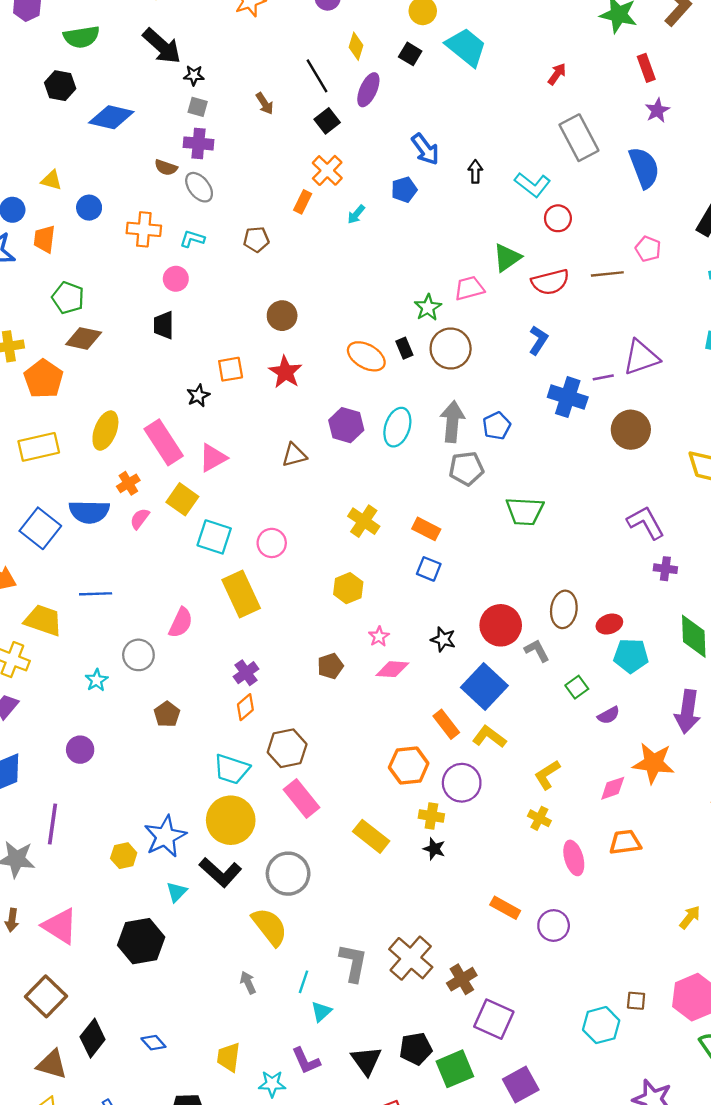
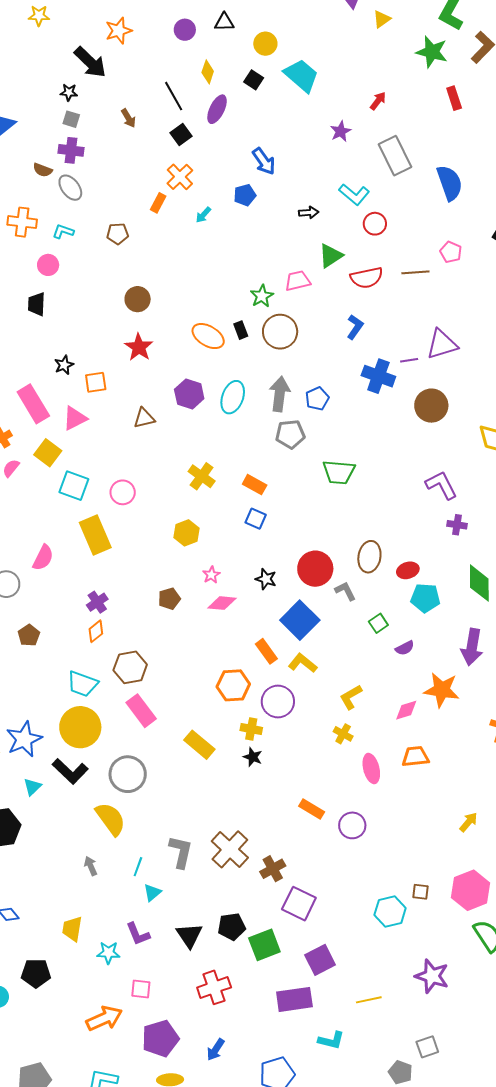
black arrow: (162, 46) -> (90, 62), moved
purple star: (657, 110) -> (341, 131), moved
black arrow: (475, 171) -> (309, 213), moved, turned 84
orange square: (231, 369) -> (96, 382), moved

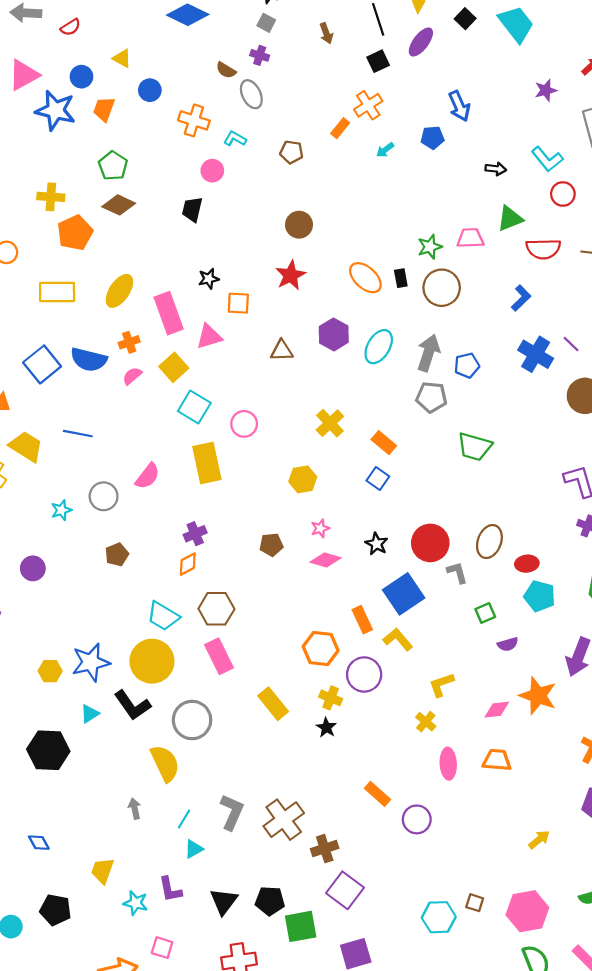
purple cross: (71, 150) -> (260, 55), size x0.7
purple line: (409, 360) -> (571, 344), turned 42

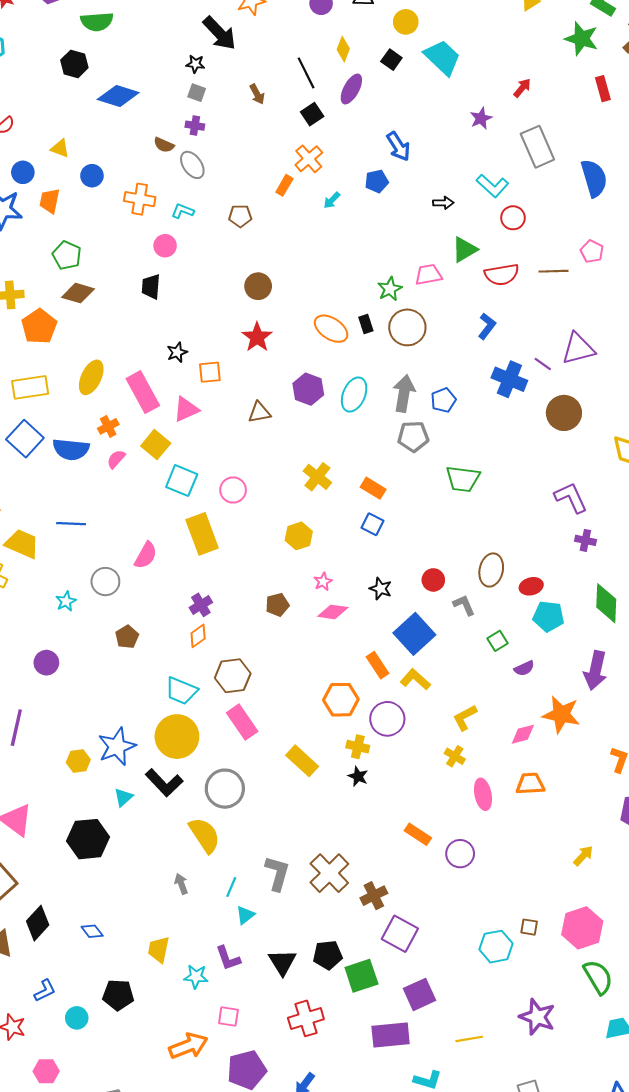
blue square: (42, 364) -> (25, 439), moved
red circle: (430, 543) -> (433, 580), size x0.6

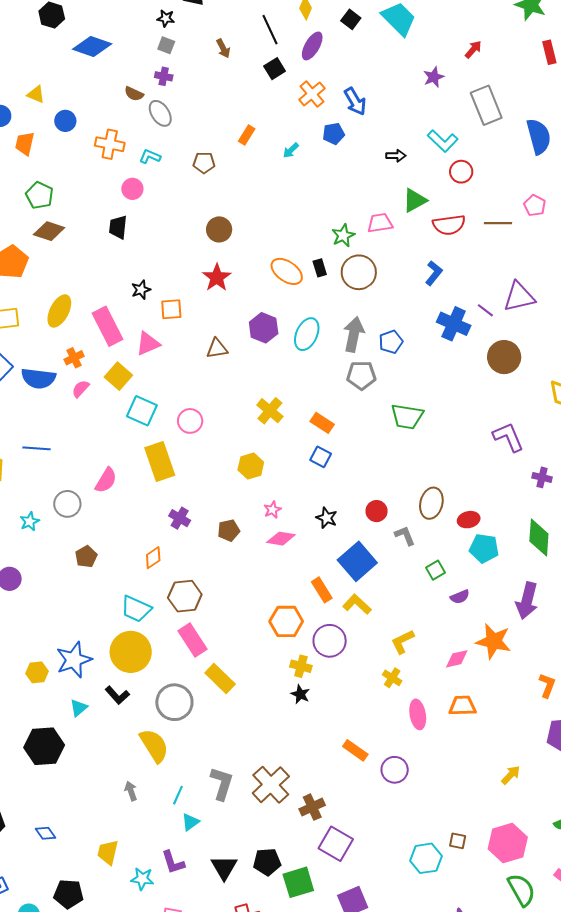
orange cross: (309, 159) -> (312, 94), moved
purple cross: (585, 540) -> (542, 477), moved
purple cross: (201, 605) -> (180, 518), moved, turned -30
yellow rectangle: (302, 761) -> (220, 679), moved
black L-shape: (164, 783) -> (117, 695), size x0.7

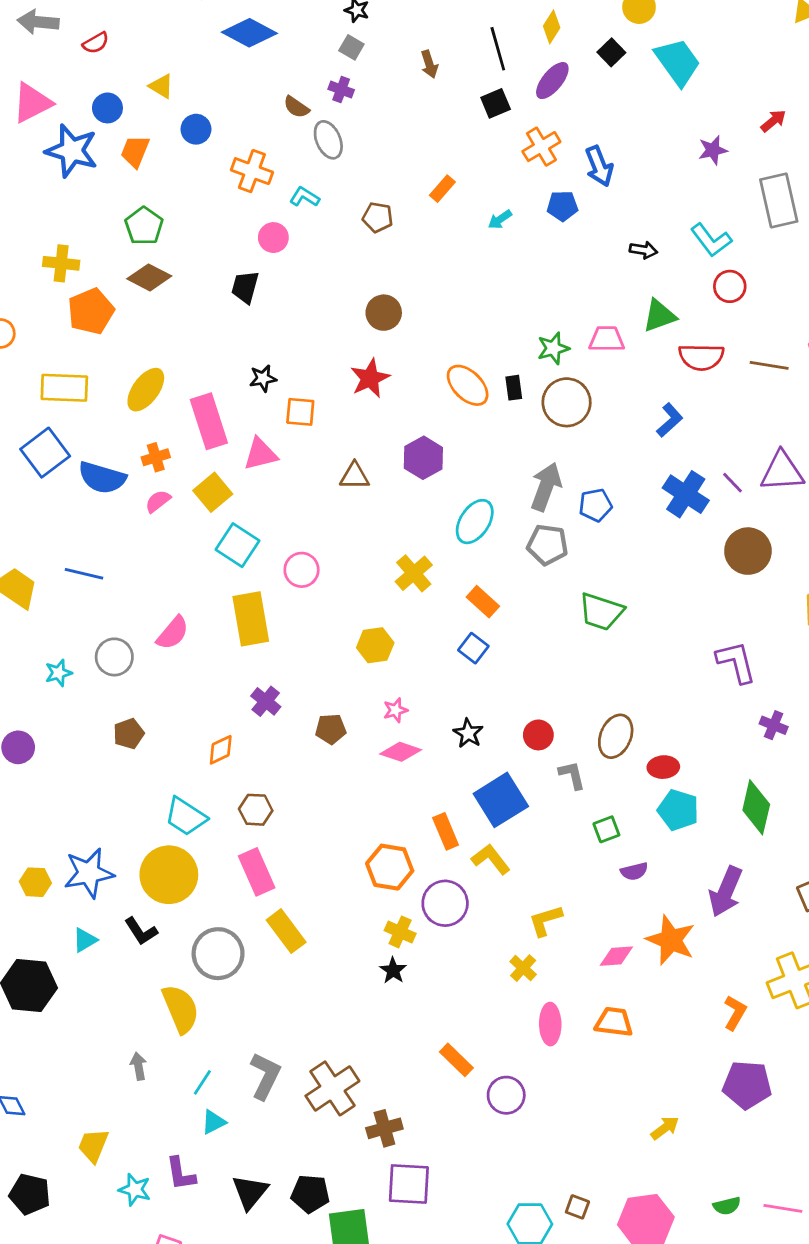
cyan ellipse: (307, 334) -> (475, 522), moved
brown hexagon: (185, 596) -> (256, 810), size x0.7
purple square: (336, 844) -> (409, 1184), turned -36

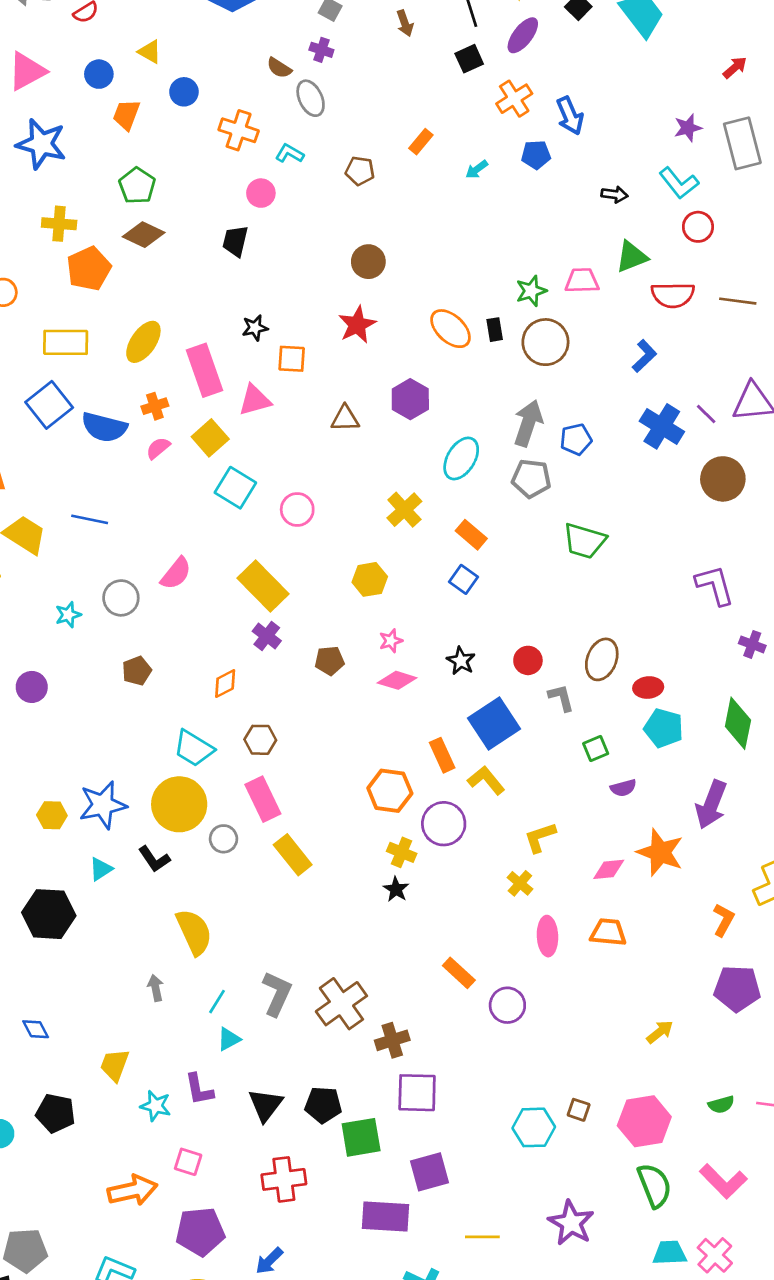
purple star: (713, 150) -> (688, 128), moved
blue star: (72, 151) -> (41, 144), moved
yellow rectangle: (251, 619) -> (263, 586), moved, turned -33
gray circle: (218, 954) -> (224, 839), moved, size x0.6

